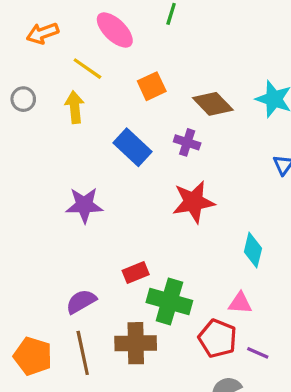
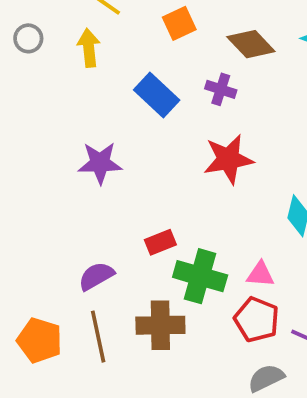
pink triangle: (240, 303) -> (260, 274), moved

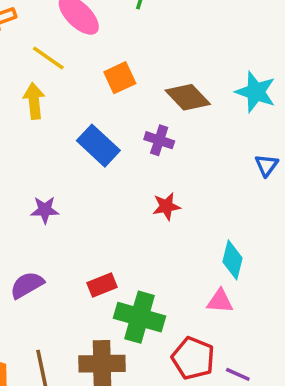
red star: (228, 159) -> (166, 206), size x0.6
purple star: (100, 163) -> (45, 210), size x0.7
pink triangle: (260, 274) -> (220, 301), moved
purple semicircle: (96, 276) -> (27, 285), moved

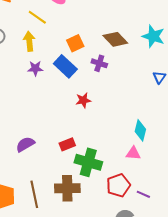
orange square: (120, 78) -> (75, 43), moved
red star: (166, 206) -> (83, 100), moved
purple star: (45, 210) -> (35, 68), moved
red pentagon: (193, 358) -> (118, 185), turned 30

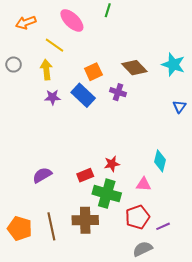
red star: (83, 100) -> (112, 164), moved
pink triangle: (133, 153) -> (144, 184), moved
purple line: (143, 194) -> (163, 226), turned -48

